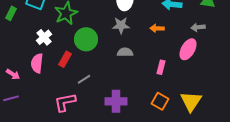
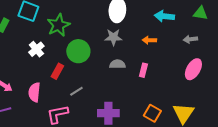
pink ellipse: (188, 49) -> (193, 69), moved
pink semicircle: (37, 63) -> (34, 92), moved
pink rectangle: (161, 67) -> (143, 70), moved

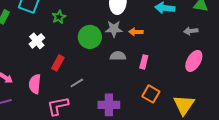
green star: (58, 25) -> (59, 17), size x0.6
orange arrow: (149, 40) -> (136, 32), moved
green circle: (78, 51) -> (90, 37), moved
orange square: (152, 113) -> (151, 94), moved

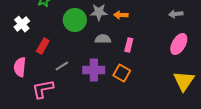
orange square: (151, 94) -> (122, 73), moved
purple cross: (109, 105) -> (94, 70), moved
yellow triangle: (184, 105) -> (184, 81), moved

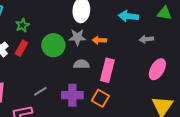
gray arrow: (176, 14) -> (146, 39), moved
pink rectangle: (129, 45) -> (107, 70), size x1.6
red rectangle: (43, 46) -> (21, 48), moved

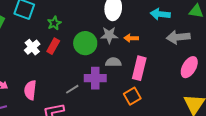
gray arrow: (146, 39) -> (178, 37), size x1.6
purple cross: (72, 95) -> (95, 78), moved
orange square: (100, 98) -> (132, 96), turned 30

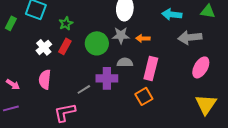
pink semicircle: (30, 90) -> (45, 79), moved

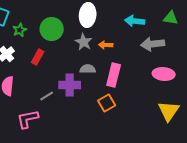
green star: (66, 23) -> (20, 30), moved
gray star: (121, 35) -> (84, 42), turned 30
green circle: (97, 43) -> (52, 29), moved
red rectangle: (65, 46) -> (38, 57), moved
pink ellipse: (201, 67) -> (164, 74), turned 65

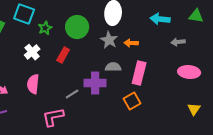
gray arrow: (153, 44) -> (178, 42), size x0.6
yellow triangle: (169, 111) -> (194, 109), size x0.6

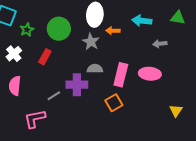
orange arrow: (131, 43) -> (113, 31), moved
pink ellipse: (189, 72) -> (150, 74), moved

